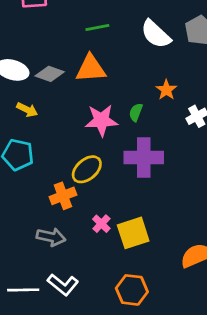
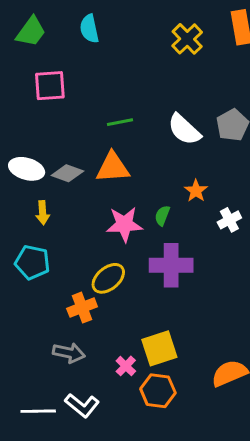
yellow arrow: (27, 110) -> (43, 213), turned 60
pink cross: (101, 224) -> (126, 366), moved
orange hexagon: (132, 290) -> (158, 391), moved

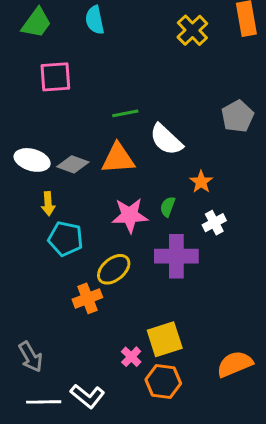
white semicircle: (184, 129) -> (166, 140), moved
white cross: (229, 220) -> (214, 223), moved
cyan pentagon: (32, 262) -> (66, 239), moved
gray arrow: (69, 353) -> (31, 357), moved, turned 48

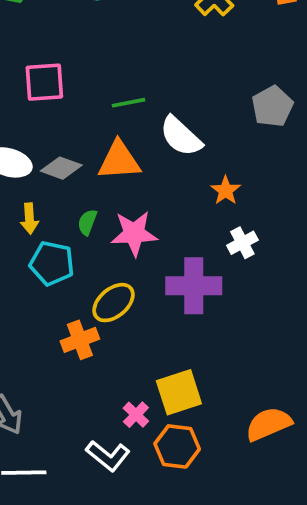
pink square: (55, 77) -> (44, 82), moved
green semicircle: (168, 207) -> (87, 222), moved
white L-shape: (87, 396) -> (108, 456), moved

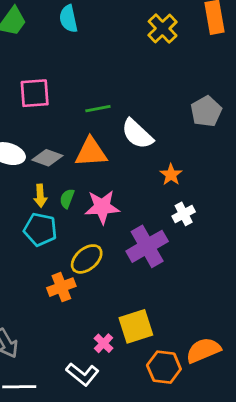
yellow arrow: (29, 218) -> (40, 196), moved
purple cross: (194, 286) -> (147, 246), turned -30
orange hexagon: (177, 446) -> (164, 367), moved

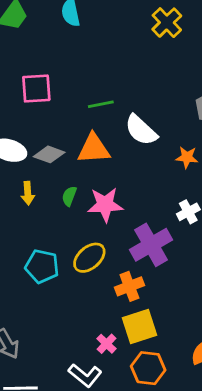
orange star: (171, 175) -> (187, 157), moved, turned -30
yellow arrow: (40, 196) -> (28, 193), moved
cyan pentagon: (40, 229) -> (42, 266), moved
orange cross: (61, 287) -> (129, 286), moved
orange hexagon: (164, 367) -> (148, 368), moved

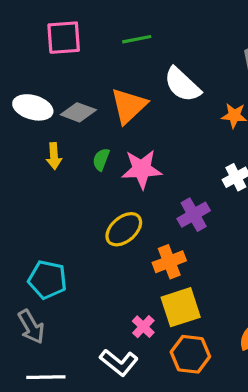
green line: (101, 104) -> (137, 39), moved
orange triangle: (94, 149) -> (129, 106), turned -39
purple cross: (151, 245) -> (194, 215), size x0.7
cyan pentagon: (42, 266) -> (47, 280), moved

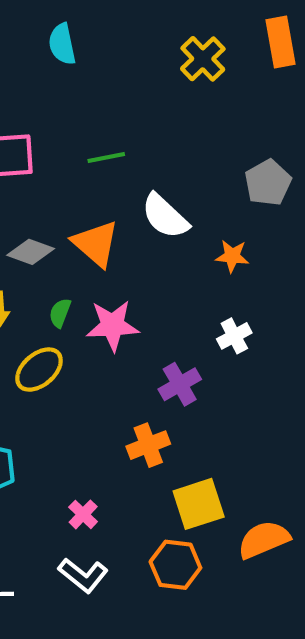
orange triangle: (129, 106) -> (96, 244), turned -36
yellow ellipse: (124, 229) -> (39, 370), moved
yellow square: (181, 307) -> (199, 504), moved
pink cross: (143, 327) -> (83, 514), moved

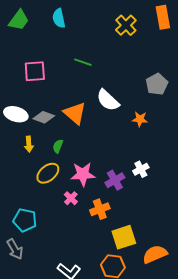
green line: (106, 157) -> (83, 62), moved, turned 30
pink star: (113, 325) -> (83, 174), moved
white cross: (234, 336) -> (141, 169), moved
pink cross: (83, 514) -> (71, 198), moved

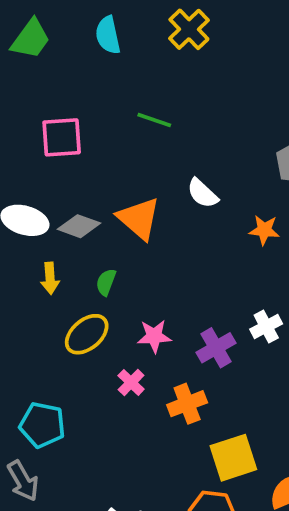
yellow cross: (126, 25) -> (189, 29), moved
white semicircle: (108, 100) -> (202, 193), size x0.7
pink star: (83, 174) -> (154, 336), size x0.7

